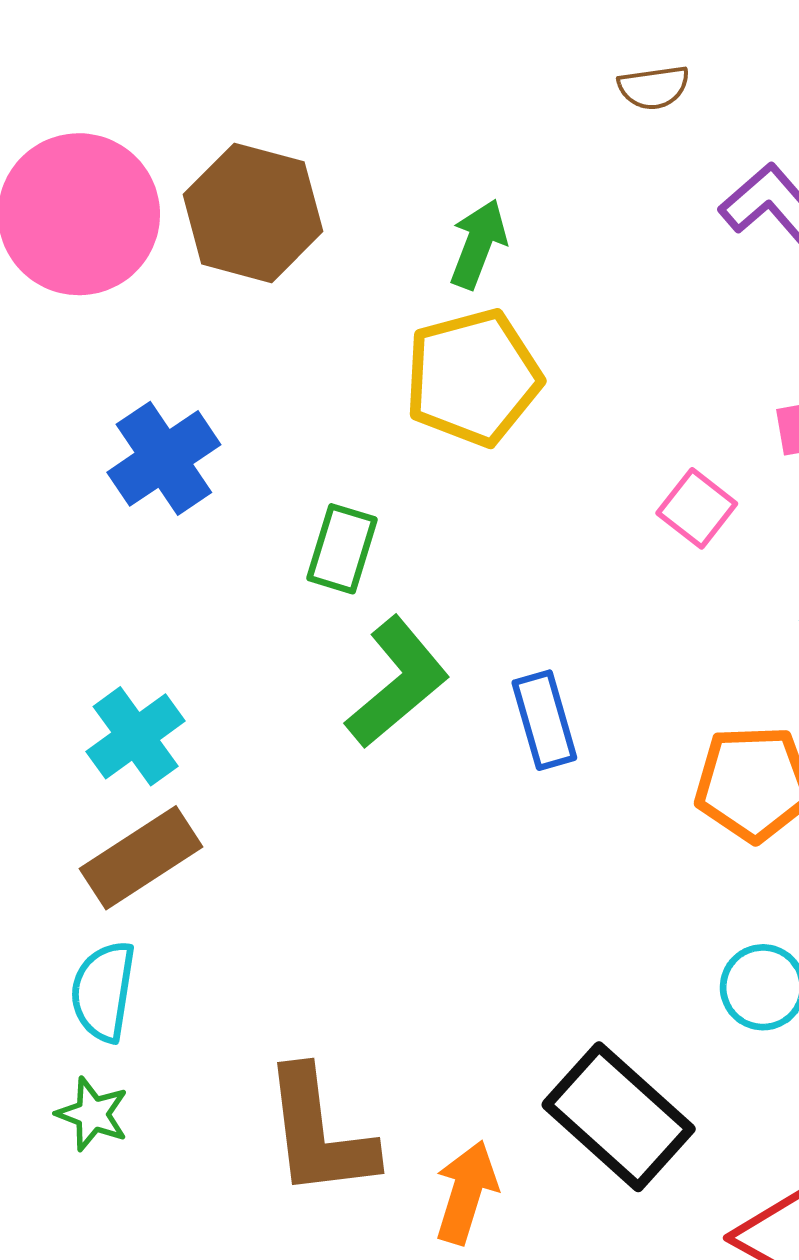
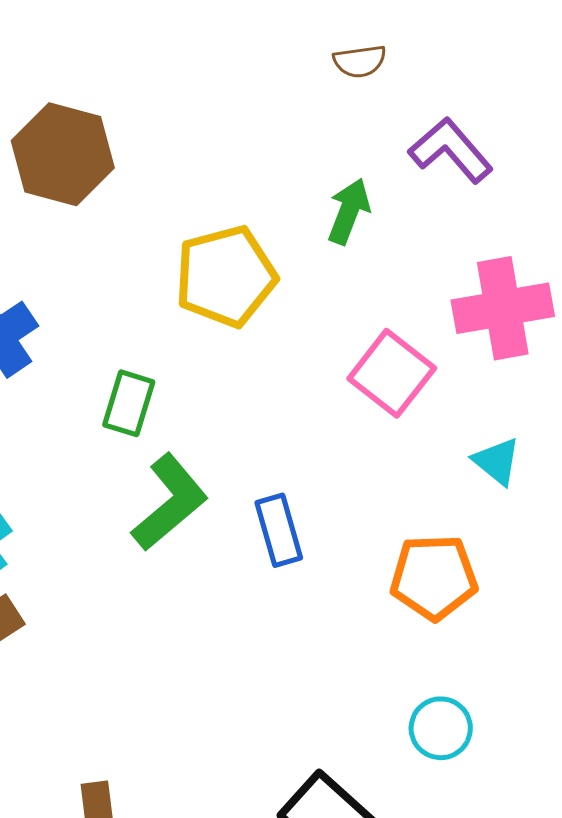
green arrow: (478, 244) -> (349, 211), moved
pink square: (697, 508) -> (392, 373), size x1.5

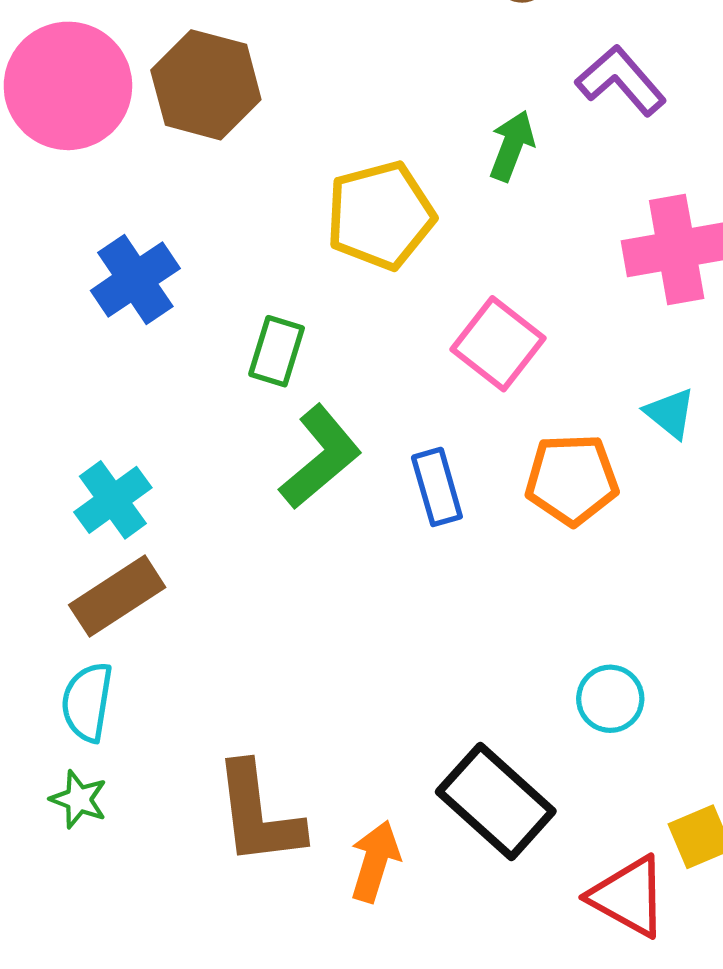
pink square: (392, 373) -> (498, 344), moved
orange pentagon: (434, 577) -> (572, 480), moved

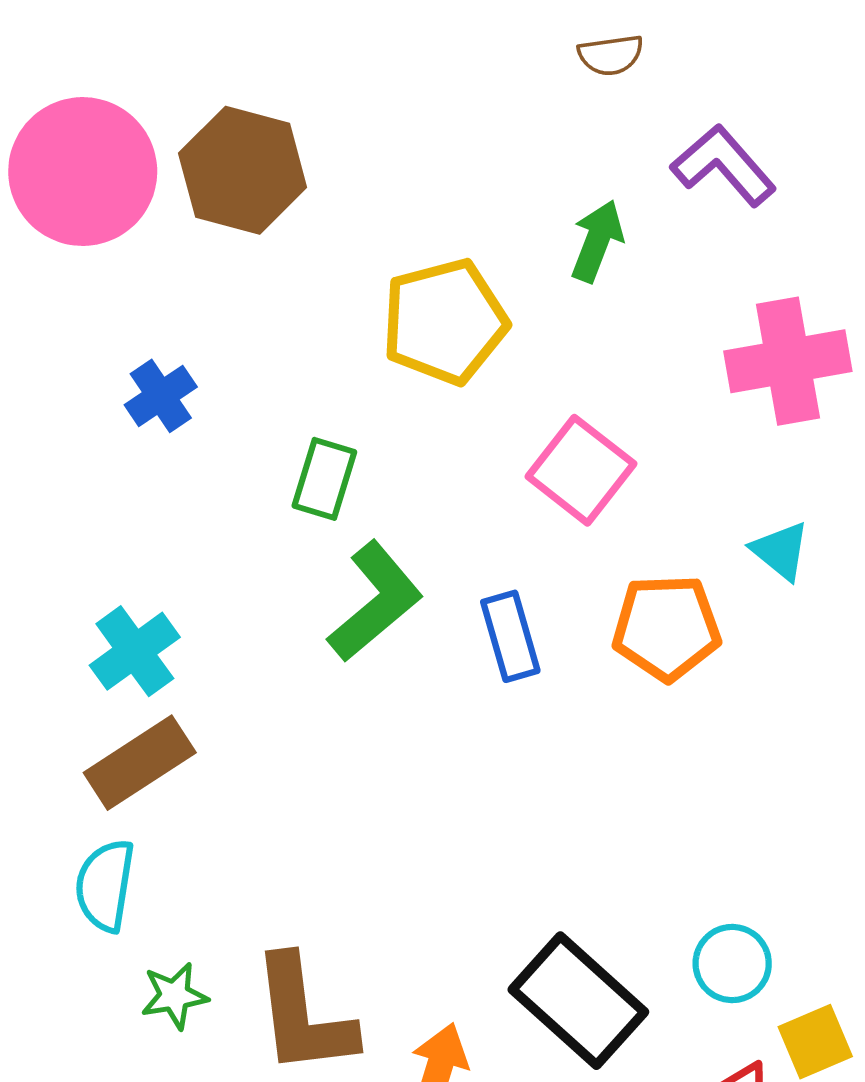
blue cross: (135, 279) -> (161, 396), size x0.7
cyan circle: (610, 699) -> (732, 964), moved
green star: (79, 799) -> (174, 996), moved, turned -30

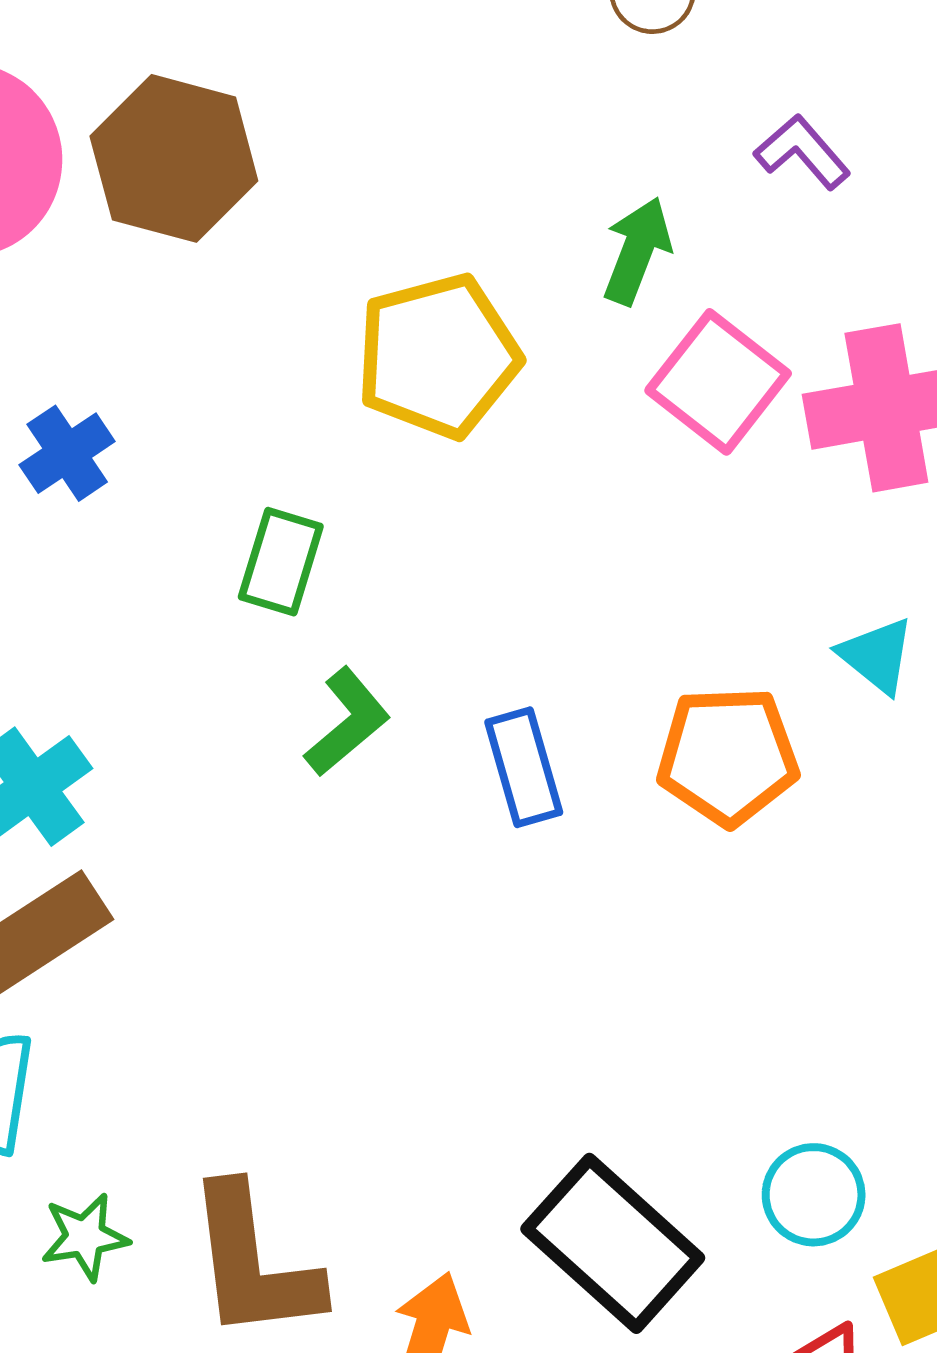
purple L-shape: (723, 165) -> (802, 152), size x0.7
pink square: (581, 470) -> (718, 382), moved
green L-shape: (375, 602) -> (347, 722), size x0.7

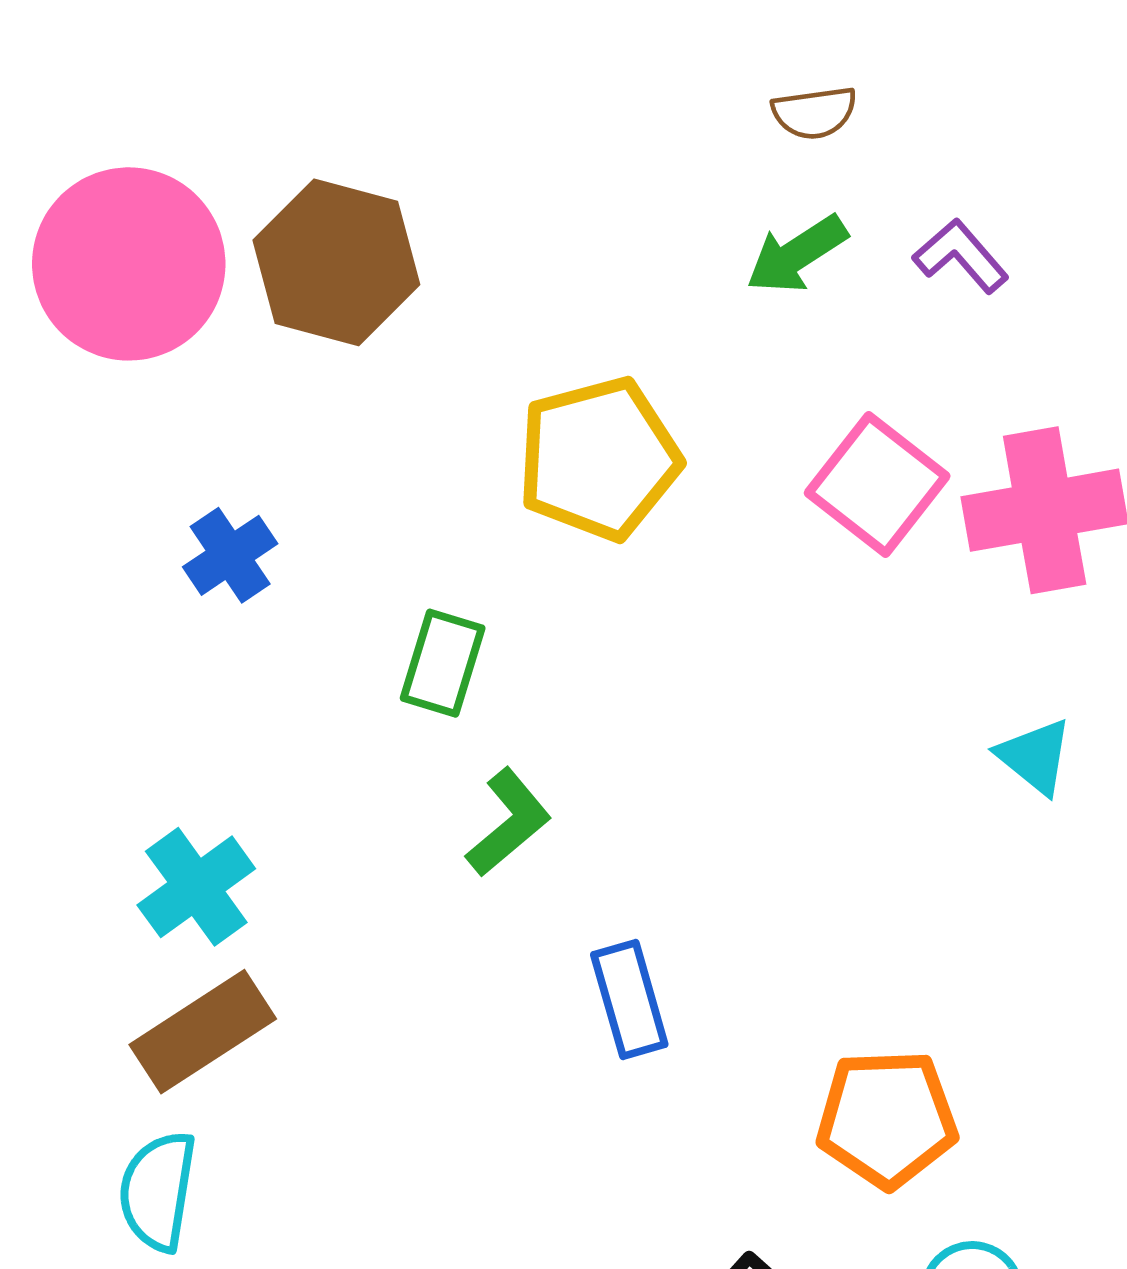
green arrow: (637, 251) -> (797, 254), moved, turned -144
orange pentagon: (728, 756) -> (887, 1119), moved
blue rectangle: (524, 767) -> (629, 1000), moved

